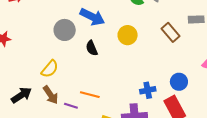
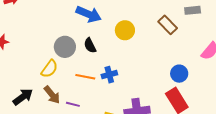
gray circle: (65, 30) -> (65, 47), moved
blue cross: (148, 90) -> (109, 75), moved
orange line: (90, 95) -> (85, 77), moved

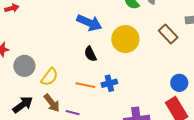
yellow circle: (125, 30) -> (125, 39), size x1.4
gray circle: (65, 47) -> (24, 66), moved

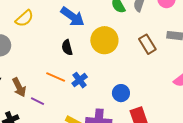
yellow semicircle: (50, 77) -> (24, 18), moved
blue cross: (109, 83) -> (80, 80), turned -35
blue circle: (179, 83) -> (121, 93), moved

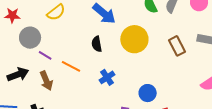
orange line: (56, 77) -> (71, 66), moved
purple line: (38, 101) -> (45, 55), moved

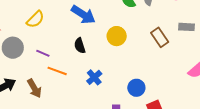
yellow circle: (134, 39) -> (117, 36), size x0.7
purple line: (45, 55) -> (43, 53), moved

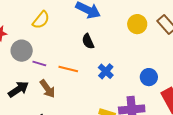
yellow circle: (117, 36) -> (137, 24), moved
purple line: (43, 53) -> (39, 63), moved

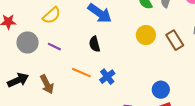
purple line: (39, 63) -> (54, 47), moved
orange line: (68, 69) -> (81, 73), moved
blue circle: (149, 77) -> (161, 90), moved

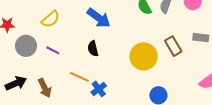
yellow circle: (146, 35) -> (144, 56), moved, size x1.4
blue cross: (107, 77) -> (99, 89), moved

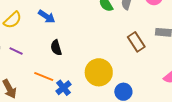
blue arrow: (99, 18) -> (47, 16), moved, size x0.7
yellow circle: (144, 56) -> (99, 72), moved

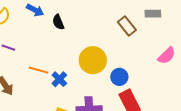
black semicircle: (56, 48) -> (58, 22), moved

